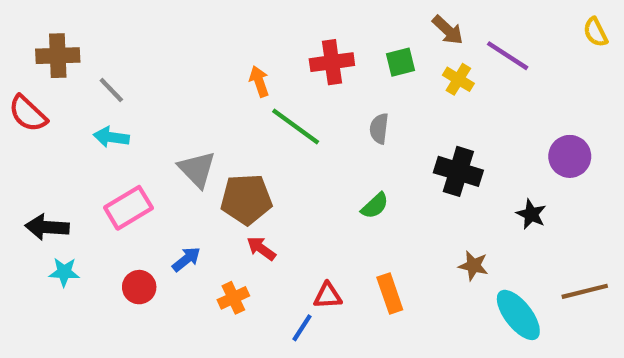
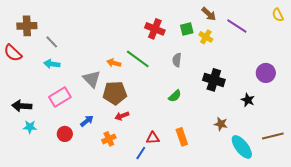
red cross: (332, 62) -> (155, 29), turned 30
yellow cross: (458, 79) -> (206, 37), moved
orange arrow: (259, 81) -> (114, 63), moved, turned -56
red arrow: (261, 249) -> (122, 116), turned -56

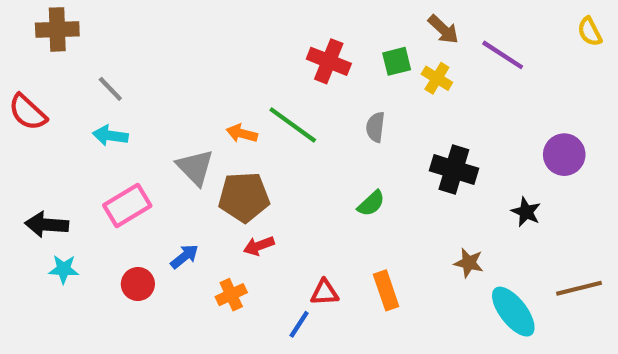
brown cross: (27, 26) -> (57, 29), moved

